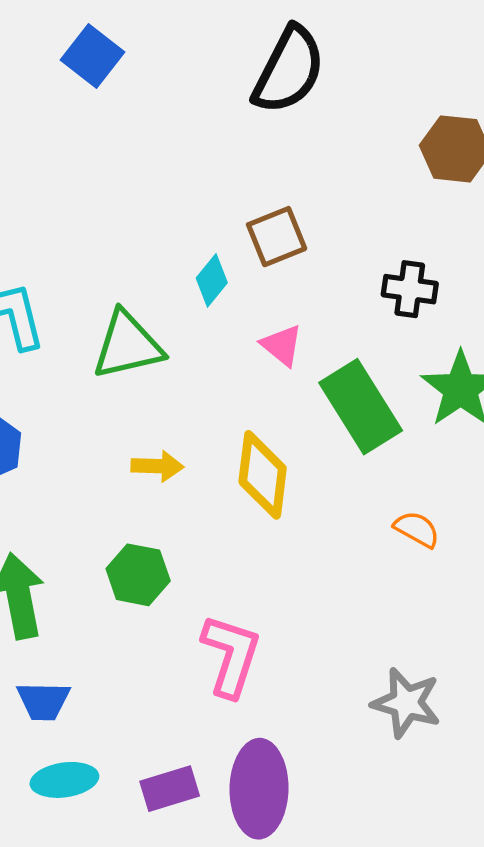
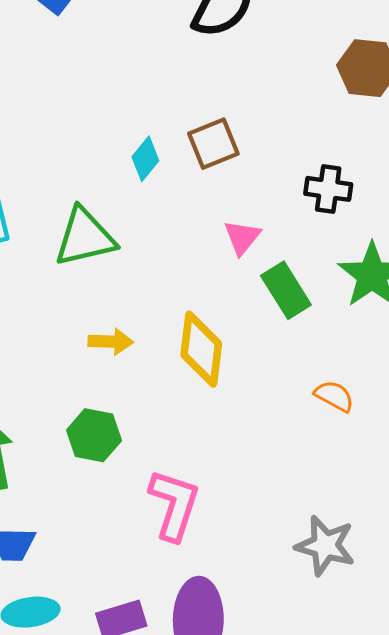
cyan diamond: (212, 280) -> (145, 159), moved
pink triangle: (282, 345) -> (242, 237), moved, turned 30
green rectangle: (361, 407) -> (286, 290), size x0.7

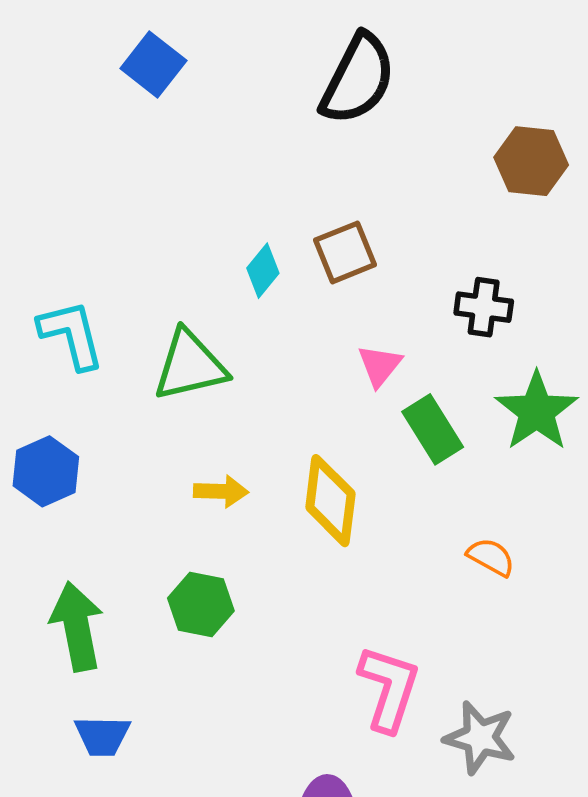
pink L-shape: (174, 505) -> (389, 688), moved

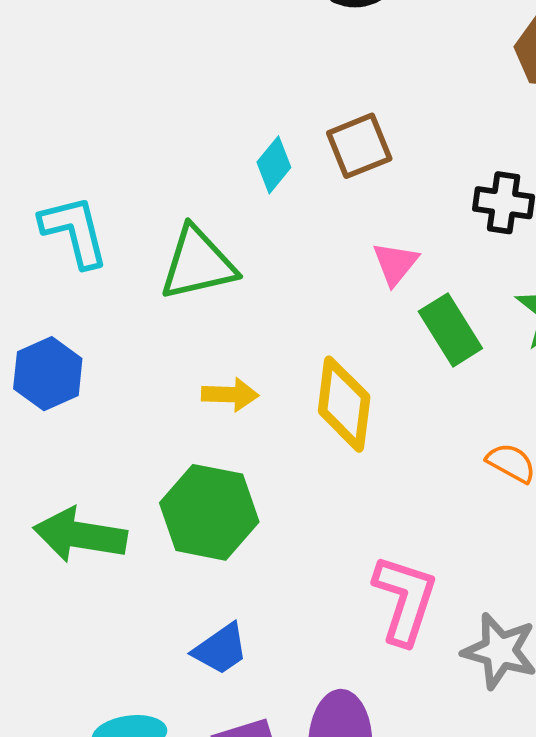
green hexagon: (201, 604) -> (209, 512), size x1.4
green arrow: (77, 626) -> (80, 535), turned -70
blue trapezoid: (102, 736) -> (221, 649), moved, turned -36

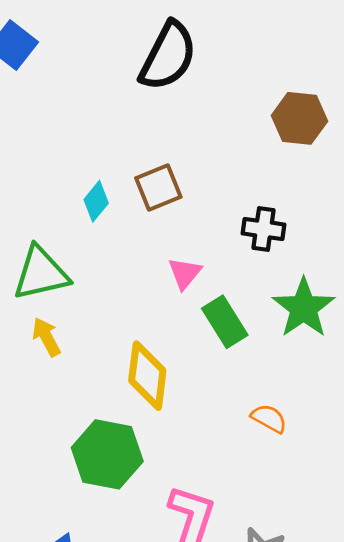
yellow arrow: (230, 395) -> (46, 337), moved, turned -120
green hexagon: (209, 512) -> (107, 454), moved

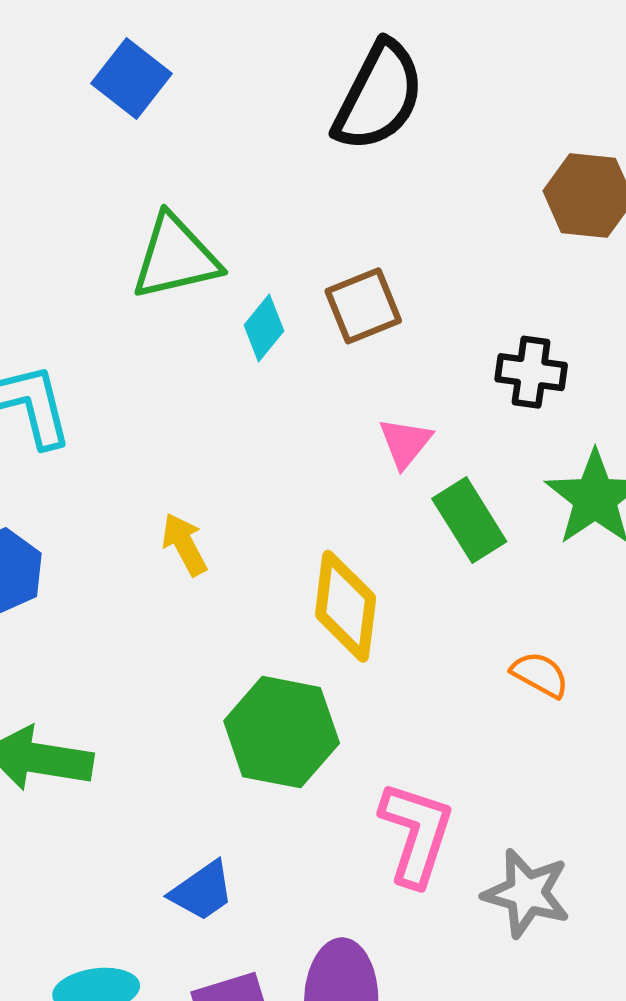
green triangle: (41, 273) -> (176, 257), moved

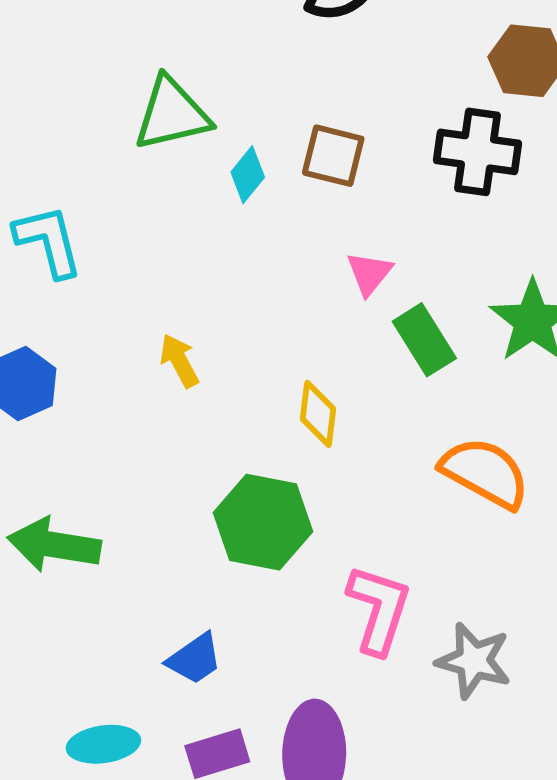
brown square: (363, 306) -> (333, 156), turned 36
black cross: (531, 372) -> (477, 152), moved, size x1.4
yellow diamond: (346, 606) -> (318, 414), size x0.7
orange semicircle: (540, 675) -> (485, 473), size x1.8

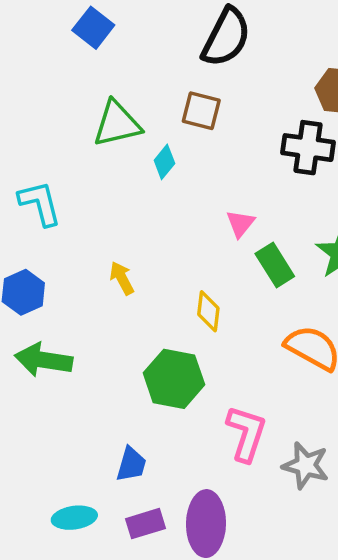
brown square: (333, 156) -> (201, 111), moved
green arrow: (54, 545) -> (43, 360), moved
blue trapezoid: (195, 659) -> (131, 464), turned -39

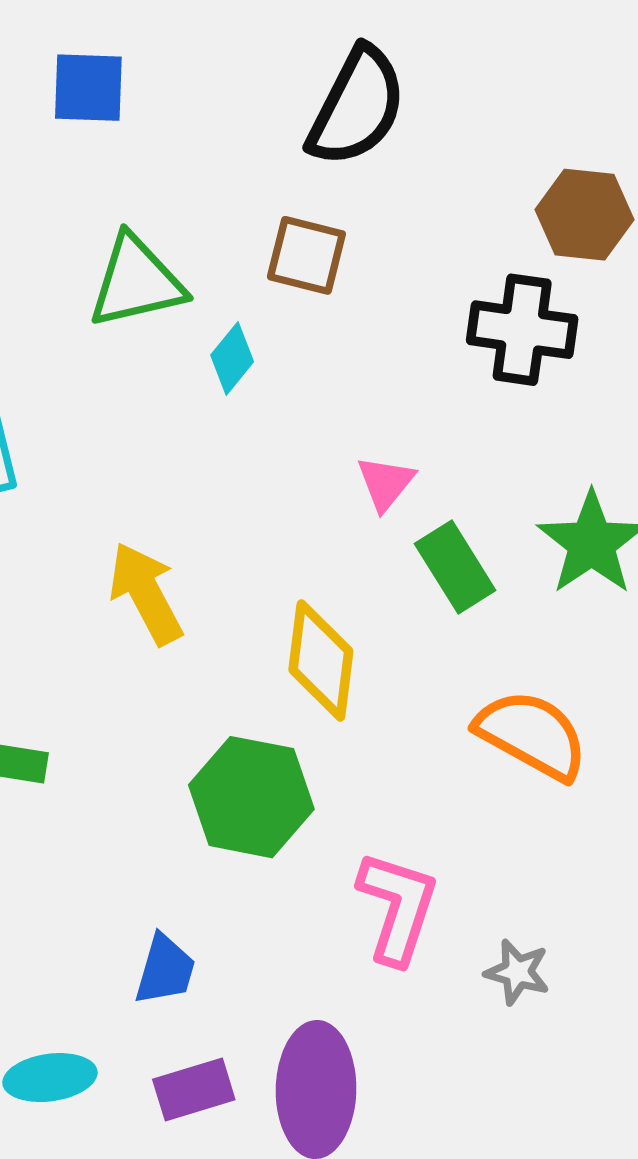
blue square: (93, 28) -> (88, 88), turned -36
yellow arrow: (122, 278) -> (146, 593), size x1.5
yellow diamond: (208, 311) -> (321, 660), size x1.4
gray star: (306, 465) -> (517, 972), size x0.7

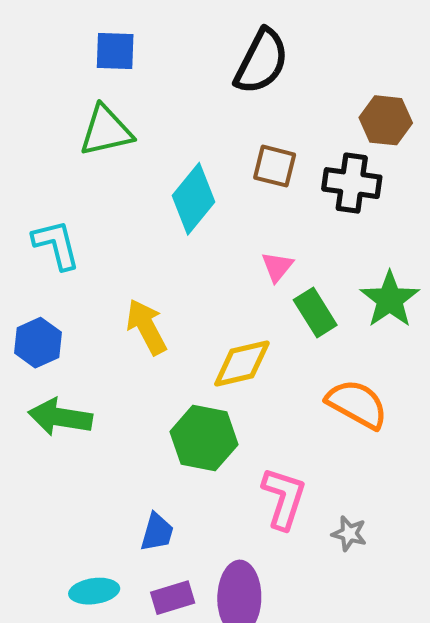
brown square: (306, 255) -> (275, 166), moved
green triangle: (136, 282) -> (106, 131), moved
cyan diamond: (232, 358) -> (194, 199), size x1.8
yellow diamond: (321, 660) -> (242, 364), turned 70

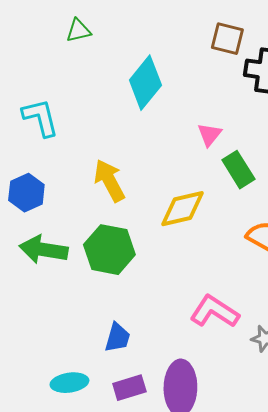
green triangle: (106, 131) -> (78, 31), size x0.6
brown square: (275, 166) -> (227, 39), moved
green hexagon: (204, 438) -> (109, 250), moved
pink L-shape: (284, 498) -> (214, 312), turned -75

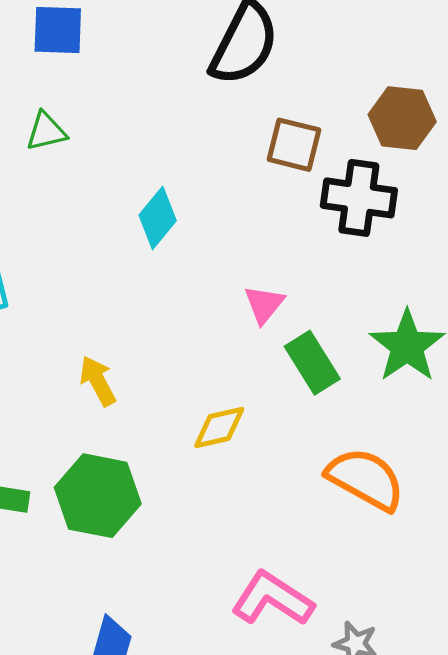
cyan diamond: (145, 83) -> (158, 218), size x0.7
yellow arrow: (109, 181) -> (98, 381), size x0.7
yellow diamond: (182, 209) -> (219, 427), size x0.7

